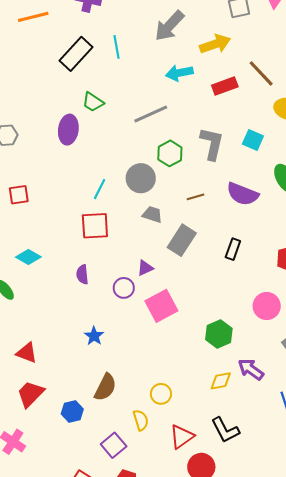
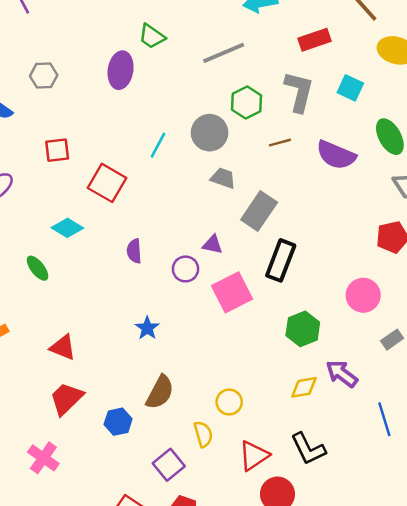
red rectangle: (225, 86) -> (315, 40), moved
brown line: (196, 197) -> (280, 143), moved
red square: (95, 226) -> (107, 183), moved, turned 32
black rectangle: (233, 249) -> (281, 260), moved, size x1.5
purple triangle: (145, 268) -> (213, 245), turned 36

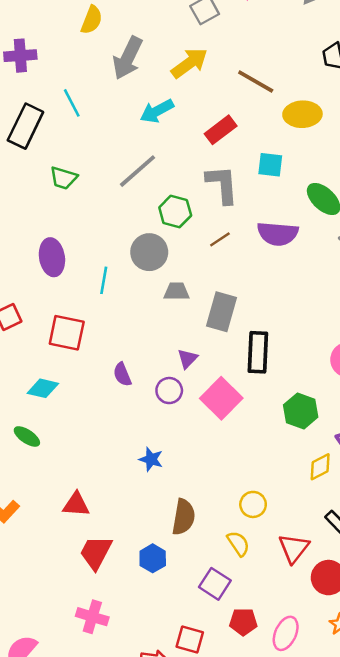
purple ellipse: (121, 70) -> (52, 257), moved
purple triangle: (213, 245) -> (187, 359), turned -40
purple semicircle: (134, 251) -> (122, 374), moved

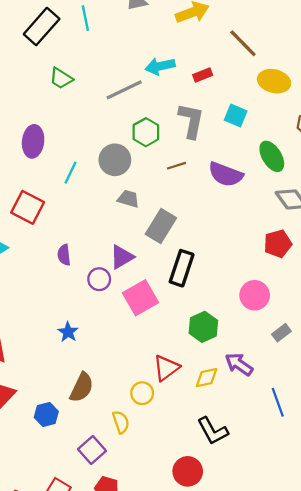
cyan arrow: (157, 111) -> (160, 66), moved
red rectangle: (221, 130) -> (203, 75), size x0.7
purple triangle: (187, 359) -> (122, 257), size x1.4
red triangle: (294, 548) -> (166, 368), moved

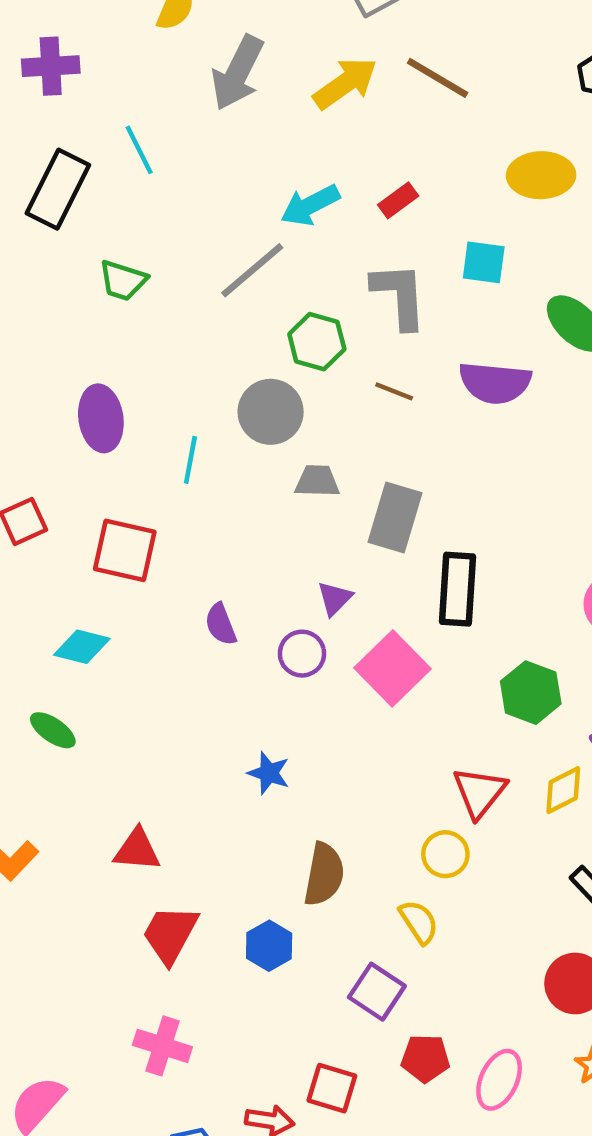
brown line: (243, 43) -> (438, 78), moved
brown line: (176, 166) -> (394, 391), turned 54
purple triangle: (122, 257) -> (335, 598), size x0.7

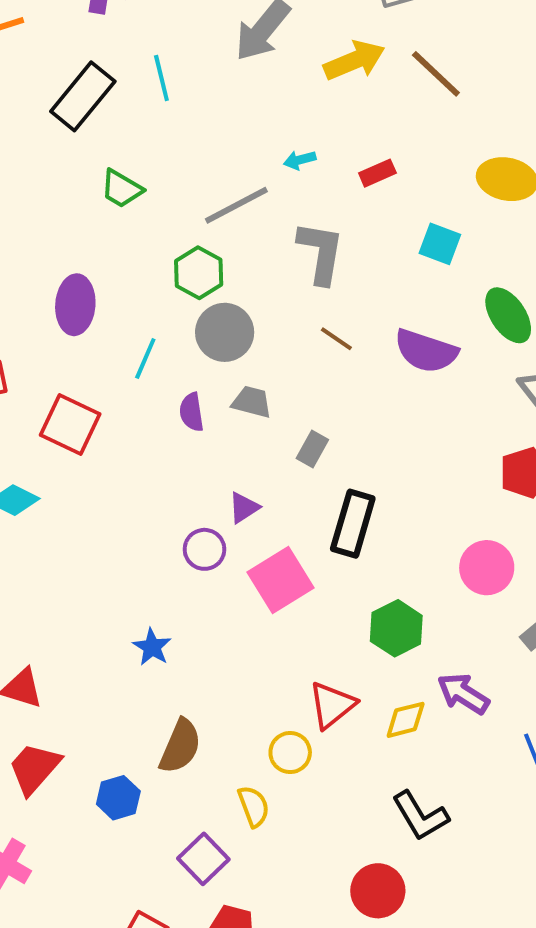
cyan arrow: (310, 205) -> (300, 160), size x0.6
gray L-shape: (399, 295) -> (321, 253), moved
green hexagon: (317, 342) -> (199, 273), moved
gray rectangle: (395, 517) -> (312, 449), size x0.6
purple semicircle: (221, 624) -> (192, 412), moved

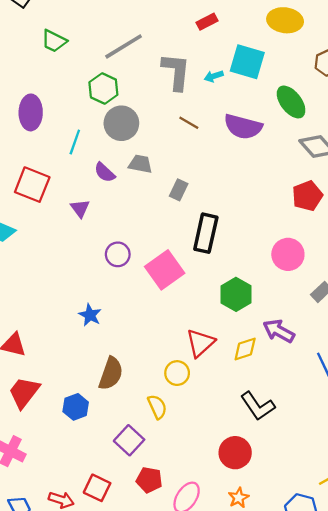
cyan arrow: (300, 160) -> (214, 76), moved
cyan square: (440, 244) -> (247, 62), size x1.4
purple semicircle: (192, 412) -> (105, 172), turned -35
purple triangle: (244, 508) -> (80, 208), moved, turned -30

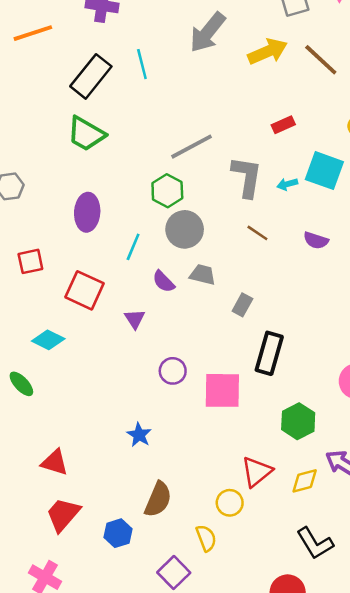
green trapezoid: (54, 41) -> (86, 134), moved, size x1.4
purple semicircle: (243, 127) -> (316, 240), size x0.6
pink square: (165, 270) -> (222, 390), turned 33

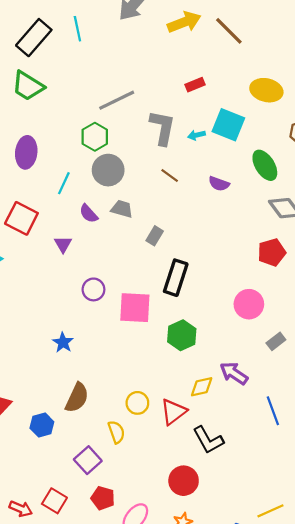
green hexagon: (298, 421) -> (182, 335), moved
red triangle: (257, 472) -> (173, 412), moved

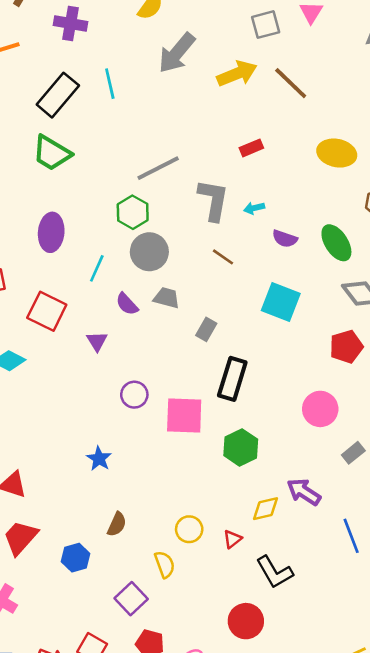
cyan square: (228, 125) -> (281, 302), moved
purple semicircle: (219, 184) -> (285, 239), moved
brown semicircle: (77, 398) -> (117, 524), size x0.7
red triangle: (173, 412) -> (232, 539), size x0.6

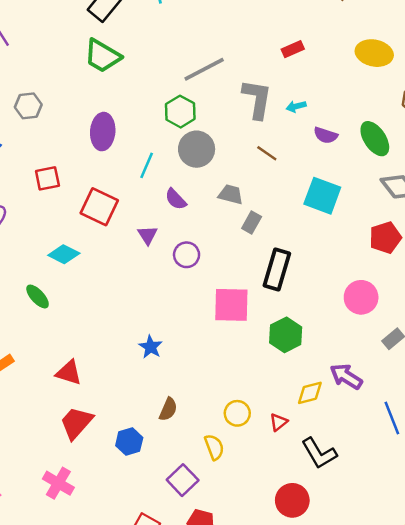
gray trapezoid: (167, 298) -> (231, 194), moved
purple circle: (134, 395) -> (187, 255), moved

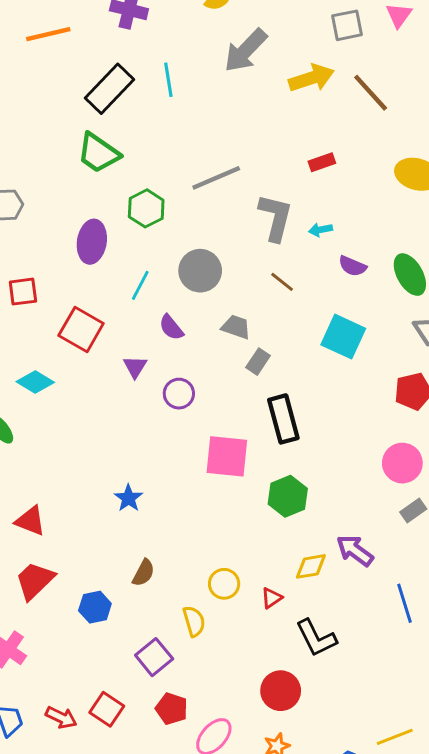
green hexagon: (180, 112) -> (146, 208), moved
black rectangle: (277, 270) -> (283, 419), turned -36
pink circle: (361, 297) -> (402, 463), moved

